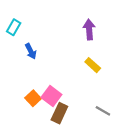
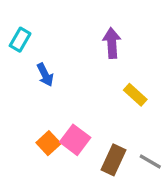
purple arrow: (89, 30) -> (112, 43), moved
brown rectangle: (59, 113) -> (114, 160), moved

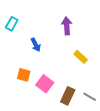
blue arrow: (45, 75) -> (36, 45), moved
orange square: (48, 143) -> (24, 75), moved, turned -32

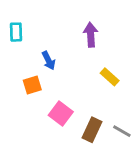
cyan rectangle: (12, 24) -> (16, 32), turned -32
orange square: (24, 75) -> (32, 85), moved, turned -32

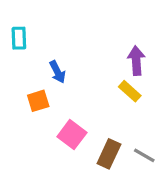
purple arrow: (91, 35) -> (136, 61), moved

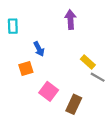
purple arrow: (136, 61) -> (70, 20), moved
gray line: (144, 155) -> (98, 77), moved

